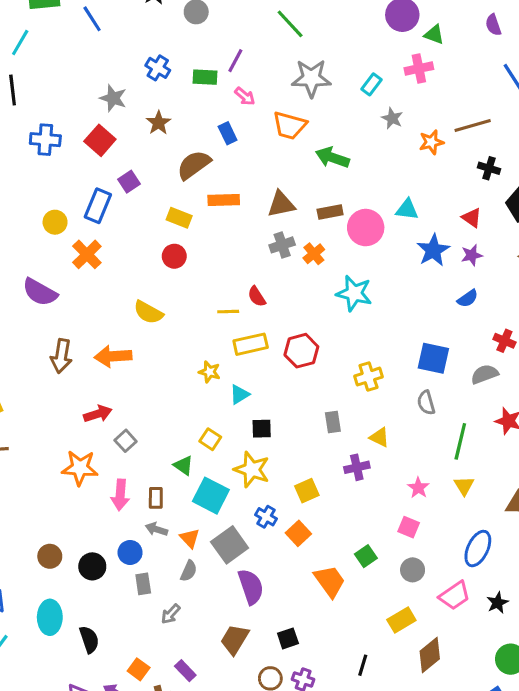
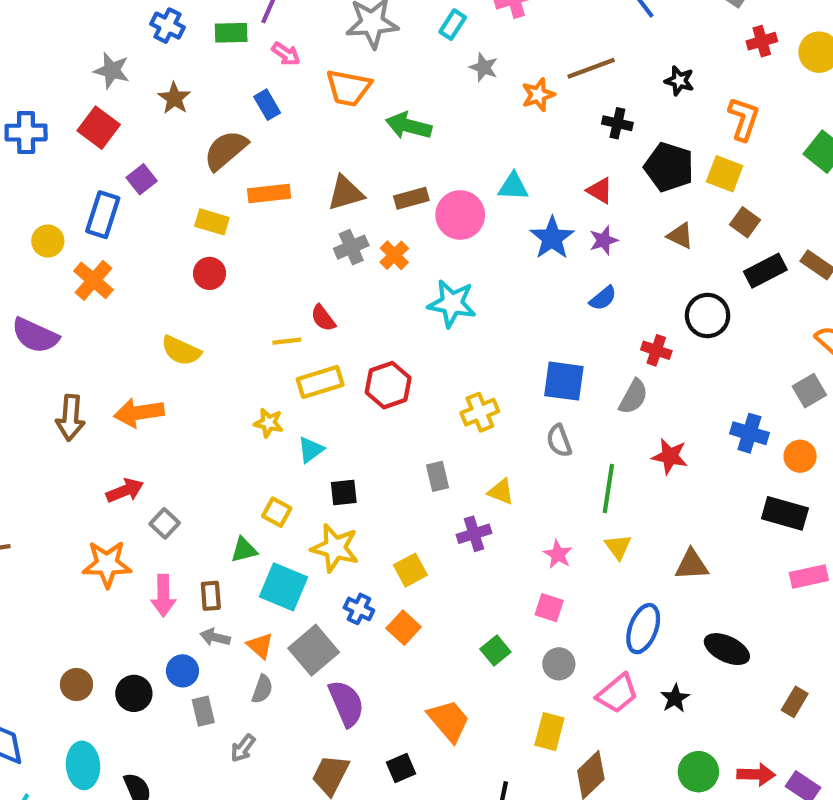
gray semicircle: (485, 374) -> (633, 397), turned 144
green triangle: (183, 465) -> (244, 550), turned -45
orange trapezoid: (330, 581) -> (449, 721), moved
yellow rectangle: (401, 620) -> (549, 732), turned -40

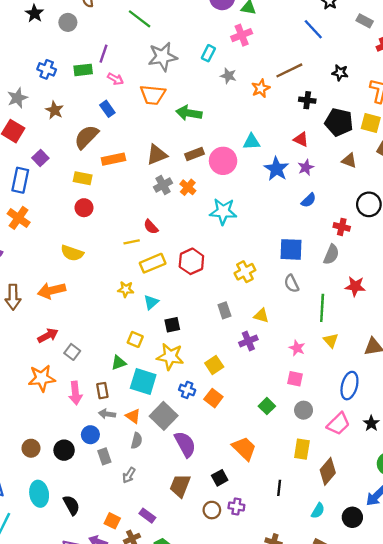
gray star: (112, 70) -> (17, 98), turned -30

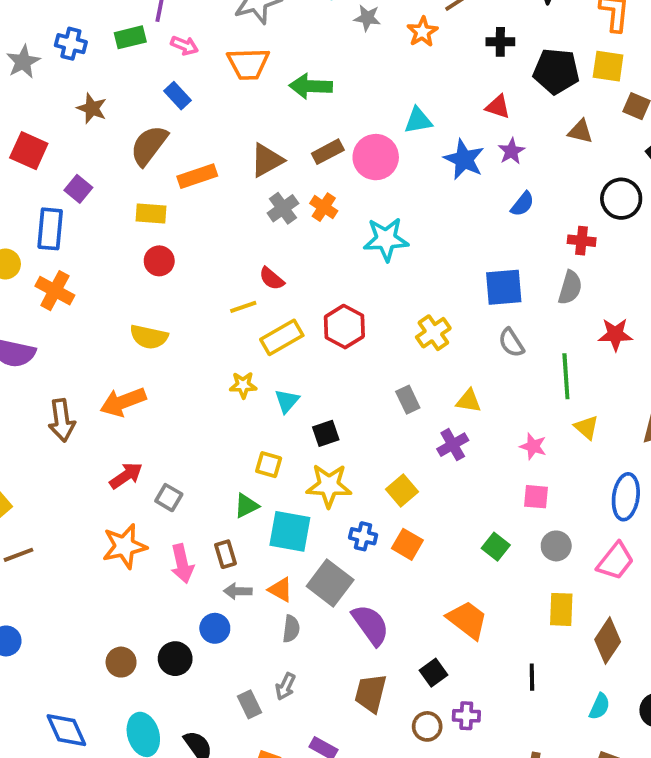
gray star: (17, 98) -> (23, 62), moved
gray rectangle: (104, 456) -> (249, 704), moved

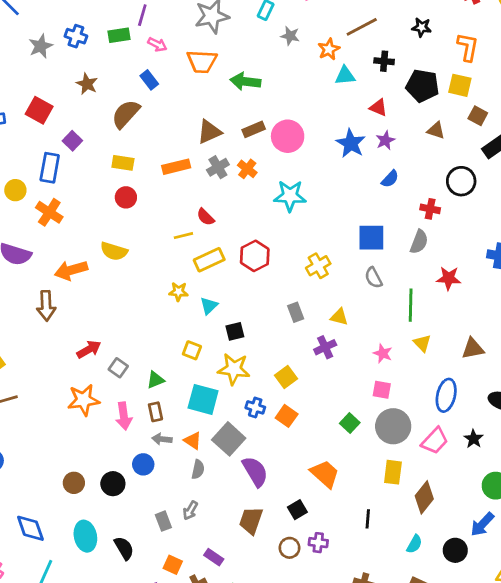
cyan triangle: (418, 120) -> (345, 76), moved
orange rectangle: (197, 176) -> (176, 167), moved
orange arrow: (123, 402) -> (71, 270), moved
green triangle: (246, 506) -> (155, 380), moved
gray circle: (556, 546) -> (393, 426), size x1.6

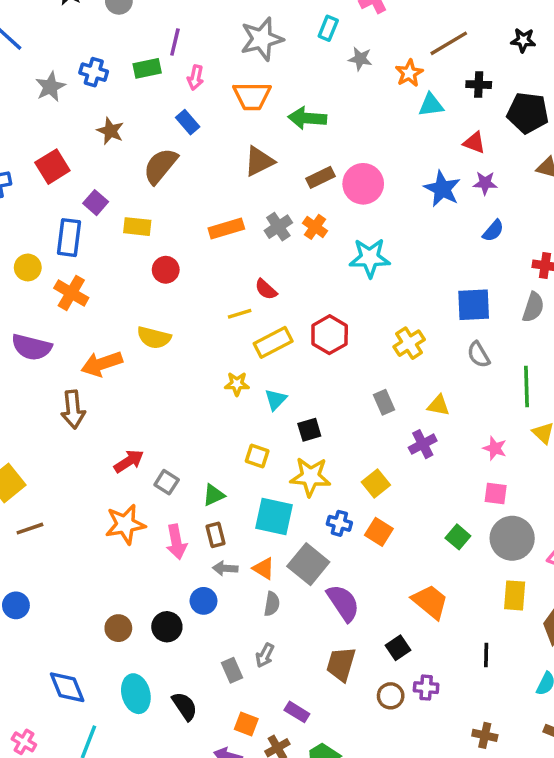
pink arrow: (157, 44) -> (195, 78), turned 78
red square: (39, 110) -> (52, 167), turned 32
brown triangle: (209, 132) -> (259, 161), moved
purple star: (385, 140) -> (485, 183), turned 30
yellow rectangle: (123, 163) -> (137, 227), moved

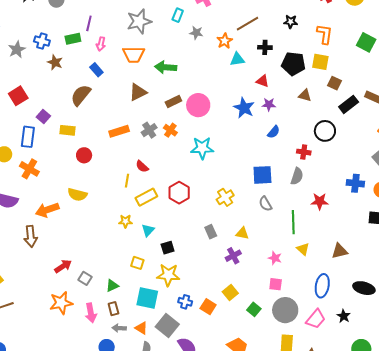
brown star: (110, 131) -> (55, 62), moved
yellow line: (240, 314) -> (127, 181), turned -64
yellow square: (376, 484) -> (230, 292), moved

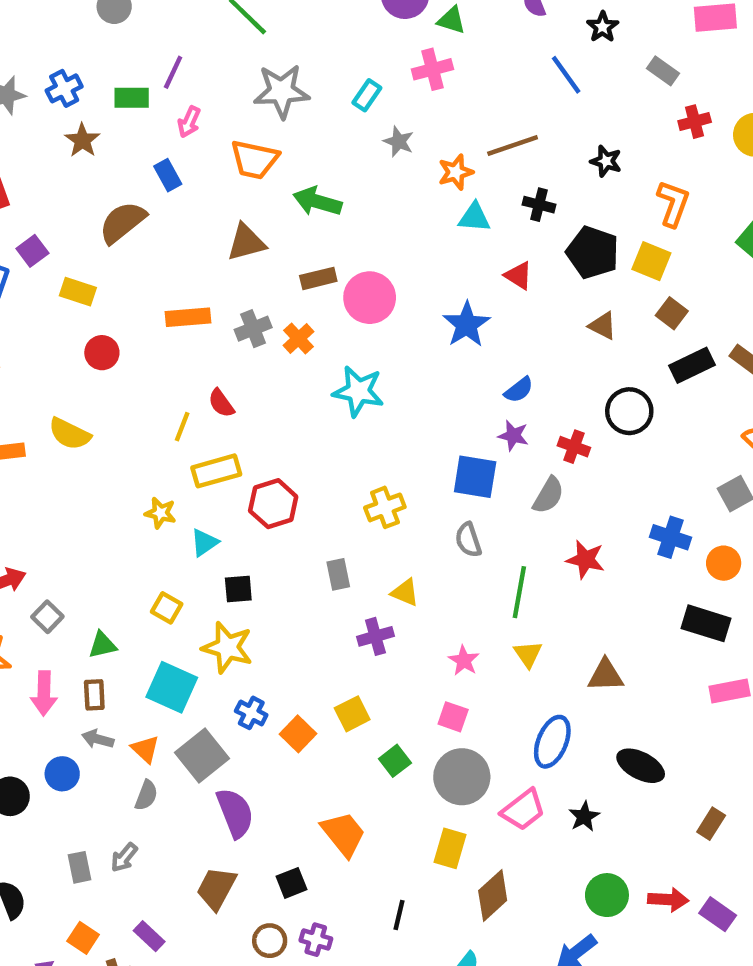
blue cross: (42, 41) -> (64, 88), turned 35
purple star: (269, 104) -> (513, 436), moved
red hexagon: (179, 193) -> (273, 504), moved

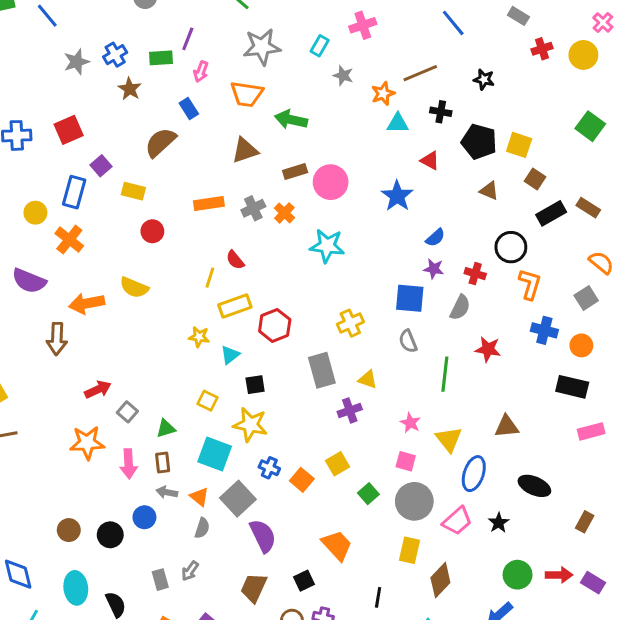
orange L-shape: (673, 203) -> (530, 284), moved
gray rectangle: (338, 574) -> (322, 370), size x1.6
yellow triangle: (528, 654) -> (449, 439), moved, size x1.4

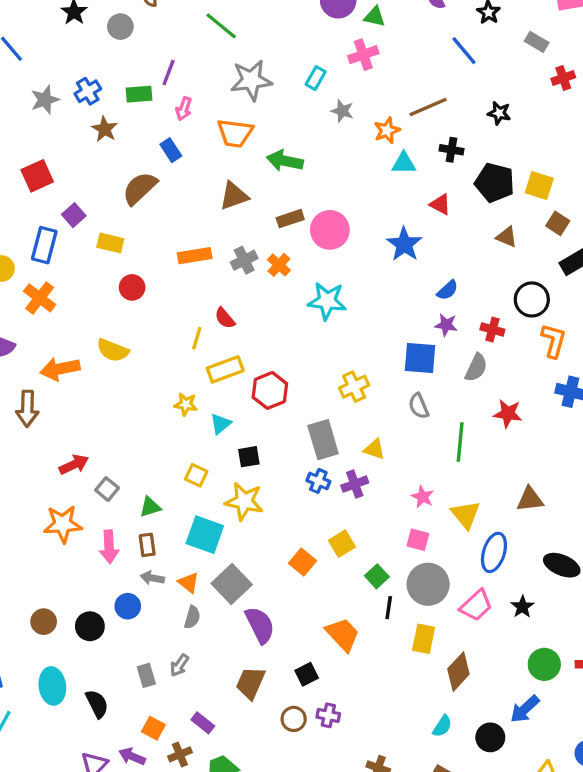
blue cross: (269, 468) -> (318, 481), moved
black line: (378, 597) -> (389, 608), moved

